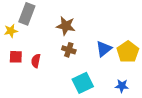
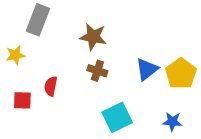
yellow star: (11, 31) -> (15, 55), moved
red square: (16, 57) -> (22, 100), moved

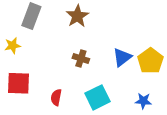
brown star: (93, 37) -> (77, 16), moved, turned 30
red semicircle: (51, 86) -> (56, 97), moved
red square: (22, 100) -> (18, 83), size x1.5

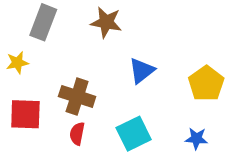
brown star: (77, 16) -> (106, 22), turned -30
blue triangle: (122, 57) -> (142, 71), moved
brown cross: (81, 59) -> (77, 97), moved, size x1.5

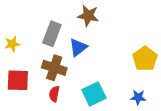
gray rectangle: (43, 22) -> (52, 34), moved
brown star: (106, 22) -> (88, 16), moved
blue triangle: (142, 71) -> (78, 47), moved

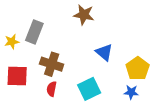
gray rectangle: (52, 34) -> (34, 32), moved
blue triangle: (78, 47) -> (104, 52), moved, turned -42
yellow pentagon: (145, 59) -> (138, 68), moved

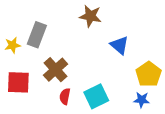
blue triangle: (104, 52) -> (119, 45), moved
brown cross: (52, 64) -> (56, 70), turned 30
red semicircle: (52, 89) -> (65, 96), moved

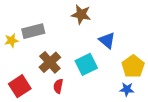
gray rectangle: (37, 35) -> (33, 31), turned 55
red square: (18, 82) -> (20, 86), moved, turned -35
cyan square: (96, 96) -> (86, 64), moved

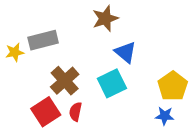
brown star: (81, 14) -> (105, 19), turned -30
blue triangle: (107, 40) -> (125, 52), moved
red square: (20, 86) -> (46, 112), moved

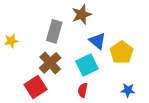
gray rectangle: (43, 40) -> (54, 31), moved, turned -60
yellow pentagon: (173, 86) -> (122, 52), moved
red semicircle: (75, 112) -> (83, 90), moved

